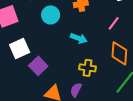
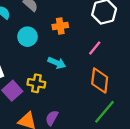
yellow cross: (88, 68) -> (36, 83), moved

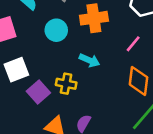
orange cross: (60, 26) -> (94, 18), size x1.5

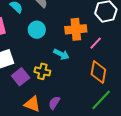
orange cross: (94, 18) -> (76, 29), moved

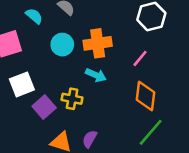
orange cross: (76, 29) -> (98, 43), moved

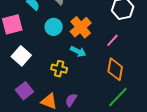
orange cross: (98, 43) -> (81, 27), turned -35
white square: (22, 84) -> (21, 56), turned -30
purple square: (44, 107) -> (24, 91), moved

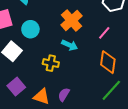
cyan circle: (54, 27) -> (30, 29), moved

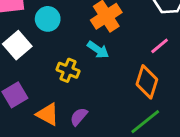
pink line: (104, 33) -> (160, 46), moved

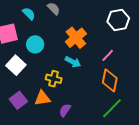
pink line: (160, 46) -> (108, 55), moved
orange triangle: (48, 114) -> (42, 98), moved, turned -30

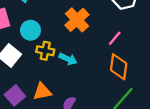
cyan arrow: (73, 62) -> (68, 59), moved
yellow cross: (54, 79) -> (45, 51), moved

